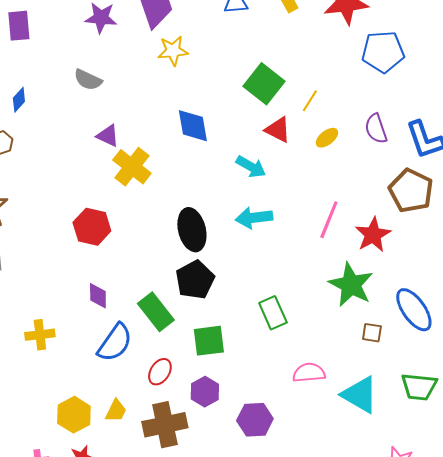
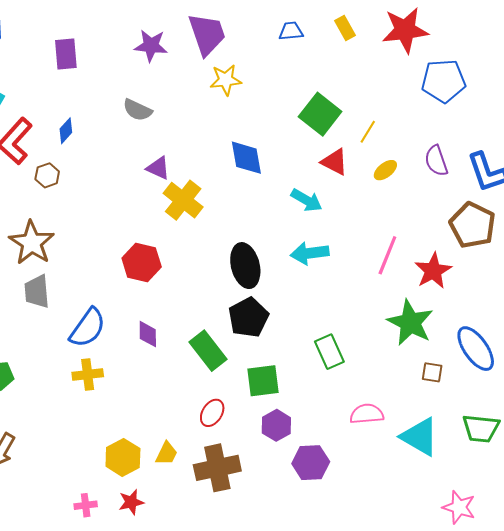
blue semicircle: (115, 343) -> (88, 328), moved
purple hexagon: (205, 392) -> (276, 425), moved

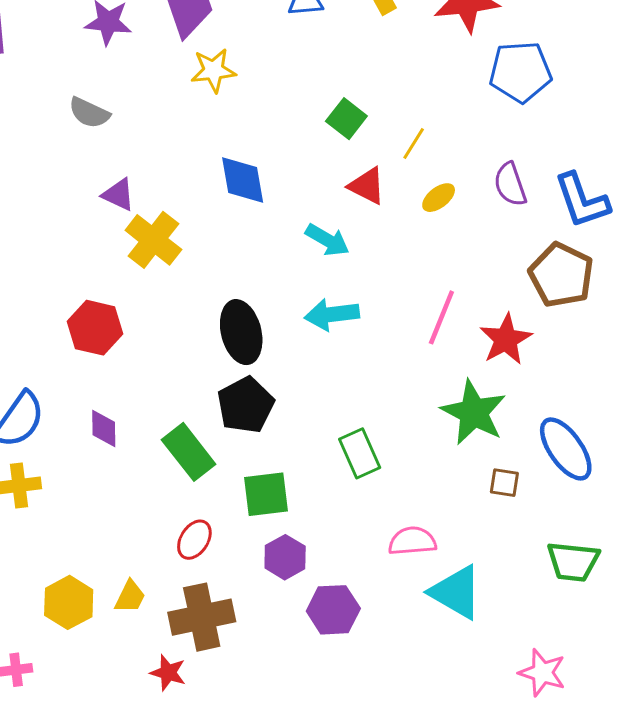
green square: (320, 114) -> (346, 119), size x0.7
cyan triangle: (420, 437) -> (456, 592), moved
red star: (131, 502) -> (168, 673), moved, turned 30

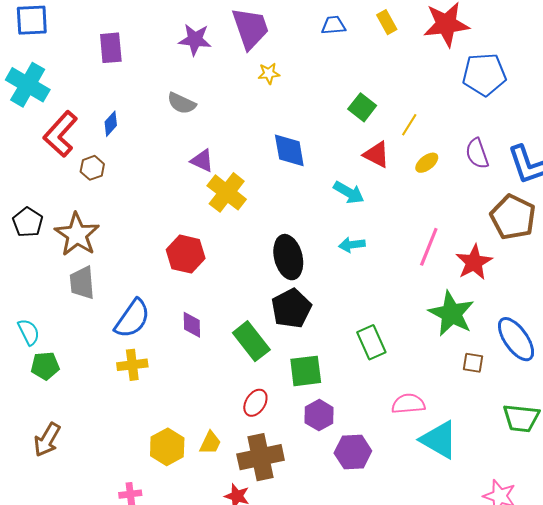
yellow star: (213, 70) -> (269, 73), size x0.7
cyan arrow: (332, 314) -> (352, 245), size x0.7

